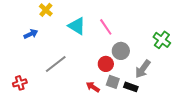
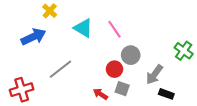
blue arrow: (31, 34) -> (33, 37), size x1.6
green cross: (162, 40) -> (184, 51), moved
red cross: (20, 83) -> (22, 90), size x1.5
black rectangle: (131, 87) -> (166, 94), moved

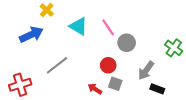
gray circle: (131, 55) -> (127, 43), moved

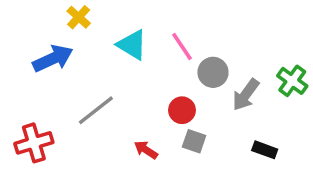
gray arrow: (146, 70) -> (246, 95), moved
red arrow: (95, 89) -> (146, 150), moved

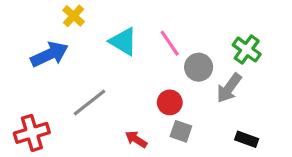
green cross: (292, 81) -> (247, 50), moved

